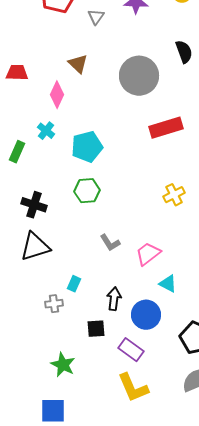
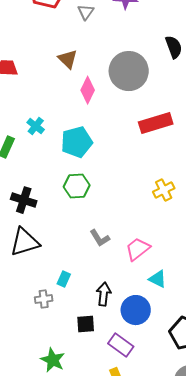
pink diamond: (57, 95) -> (88, 90), moved

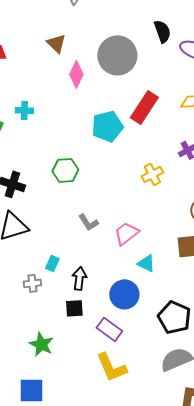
red rectangle: (156, 123) -> (144, 107), turned -40
cyan cross: (36, 126) -> (24, 110), turned -36
cyan pentagon: (77, 142) -> (107, 126), moved
black arrow: (104, 294) -> (79, 278), moved

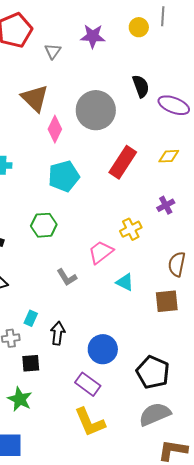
brown triangle: (56, 43) -> (35, 98), size x1.4
cyan pentagon: (107, 126) -> (64, 176), moved
pink trapezoid: (126, 233) -> (101, 252), moved
cyan triangle: (146, 263) -> (125, 282), moved
black square: (74, 308) -> (31, 363), moved

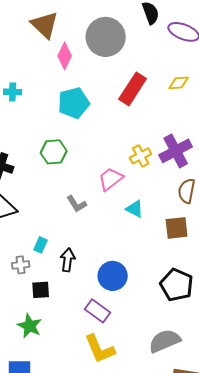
purple cross: (166, 205) -> (176, 151), moved, size x1.8
black pentagon: (153, 372) -> (177, 285), moved

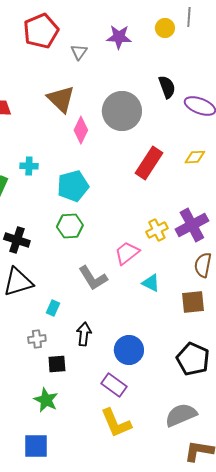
cyan pentagon: (74, 103) -> (73, 186), moved
gray L-shape: (77, 204) -> (93, 278), size x1.4
cyan rectangle: (41, 245) -> (53, 308), moved

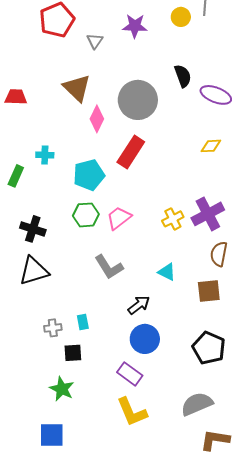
red rectangle: (149, 163) -> (131, 152), moved
pink trapezoid: (127, 253) -> (119, 218), moved
cyan rectangle: (53, 308) -> (83, 322), moved, turned -35
black arrow: (84, 334) -> (139, 305), moved, turned 45

